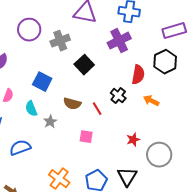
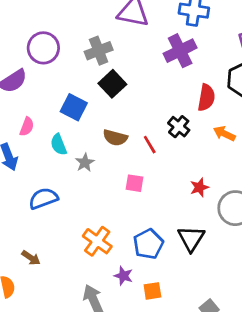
purple circle: (29, 30) -> (43, 48), moved
black square: (84, 65) -> (112, 84), moved

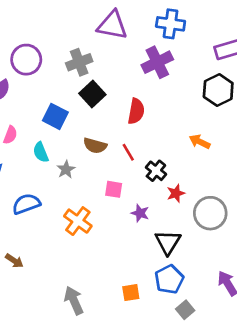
red semicircle: (206, 98) -> (136, 111), moved
black cross: (179, 127) -> (156, 171), moved
orange cross: (97, 241) -> (78, 221), moved
blue pentagon: (148, 244) -> (169, 279), moved
purple star: (123, 276) -> (140, 213), moved

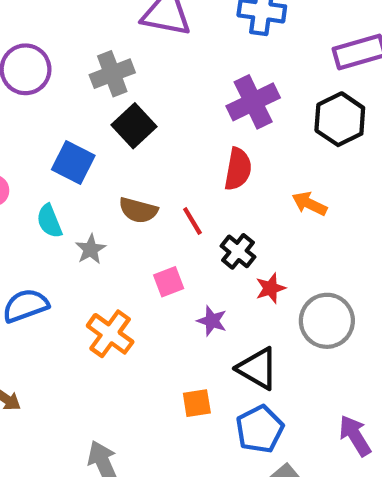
purple cross: (157, 62) -> (253, 102), moved
red semicircle: (136, 111) -> (238, 169), moved
pink square: (114, 189) -> (169, 282), turned -30
black triangle: (168, 242) -> (257, 368), turned -32
orange square: (131, 293) -> (197, 403), moved

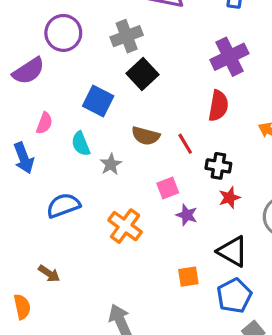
black cross: (238, 251) -> (218, 166), turned -30
red star: (270, 288) -> (229, 198), moved
purple star: (212, 321) -> (187, 215), moved

